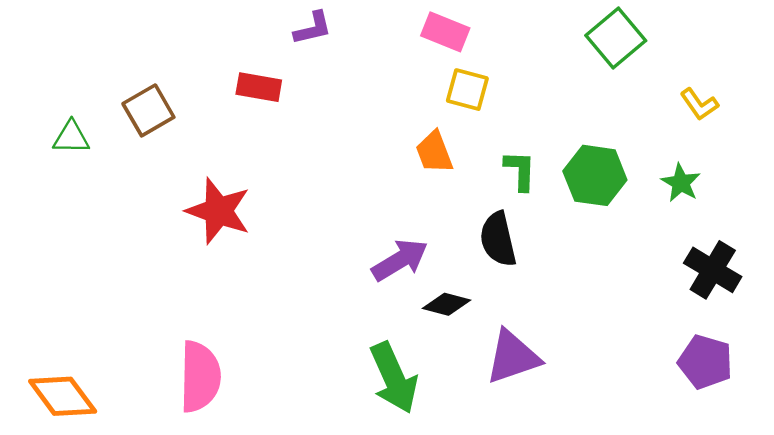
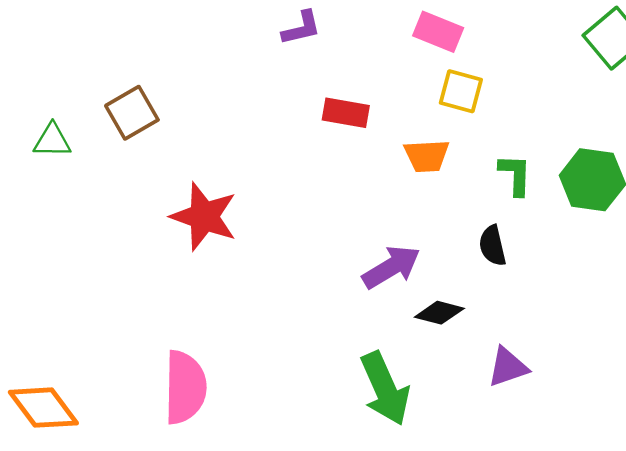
red rectangle: (259, 87) -> (346, 113), moved
orange trapezoid: (434, 152) -> (427, 156), turned -72
black semicircle: (498, 239) -> (492, 246), size x0.7
purple triangle: (513, 357) -> (508, 367), size x0.7

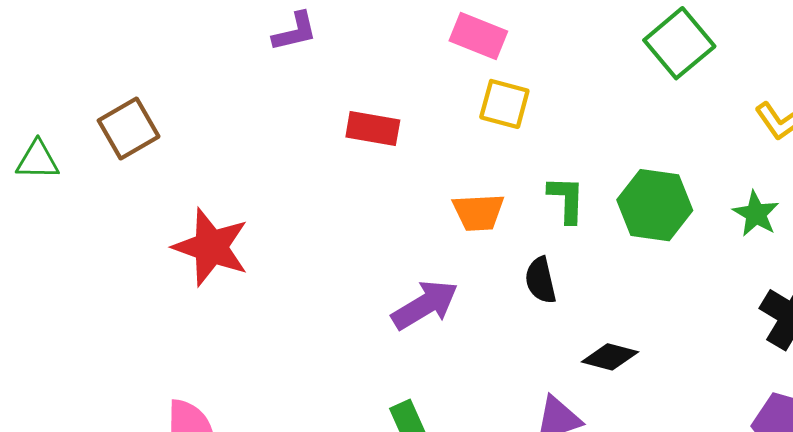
purple L-shape: (301, 28) -> (295, 32), moved
orange trapezoid: (427, 156) -> (478, 212), moved
black diamond: (439, 313) -> (610, 357), moved

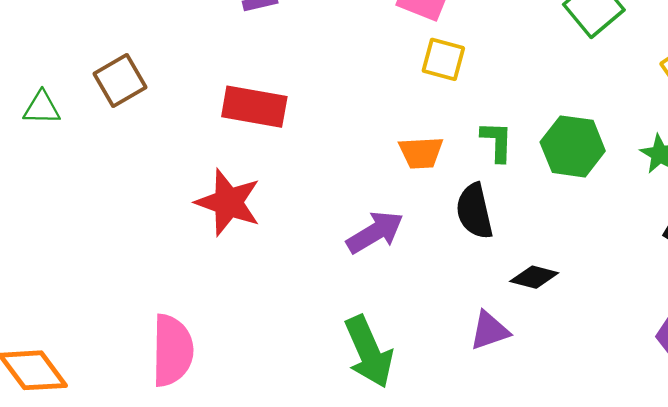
red rectangle: (373, 129) -> (254, 107), moved, size x1.4
red star: (211, 247) -> (228, 202), moved
black semicircle: (541, 280) -> (474, 211), size x1.4

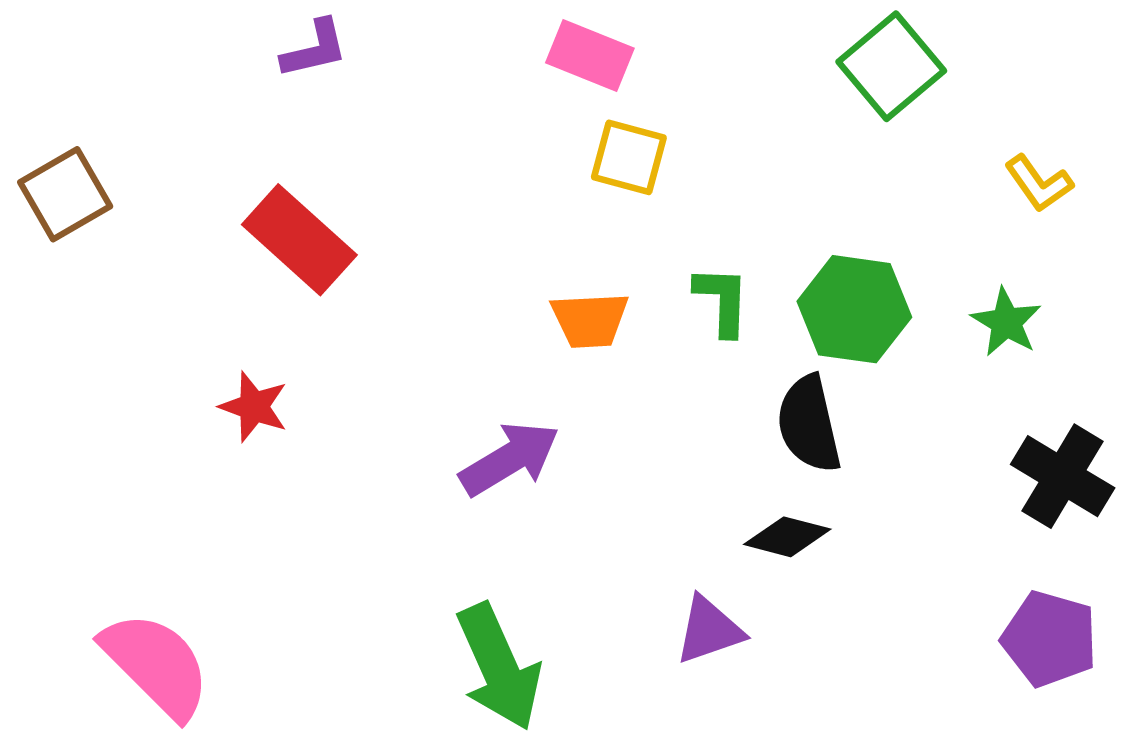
red rectangle: (254, 107) -> (299, 240), turned 32
red star: (228, 202) -> (254, 407), size x0.6
black semicircle: (474, 211) -> (809, 424), moved
pink semicircle: (172, 350) -> (156, 665), turned -46

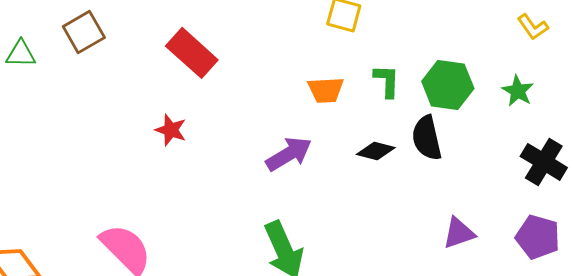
black diamond: (787, 537) -> (376, 151), moved
purple triangle: (709, 630) -> (459, 233), moved

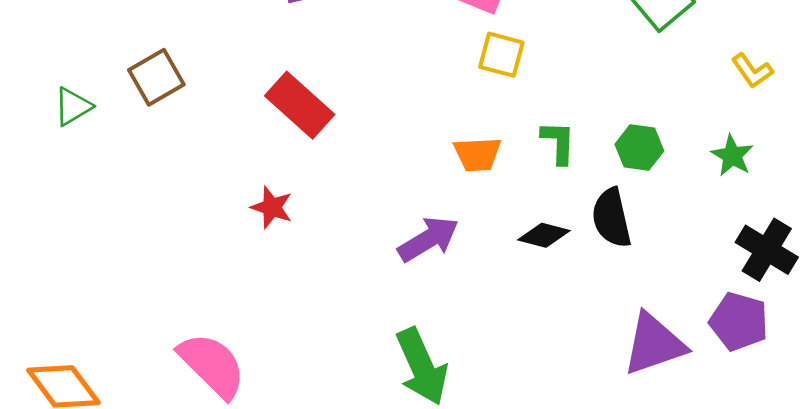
green triangle: (21, 54) -> (73, 106), turned -32
green hexagon: (448, 85) -> (639, 148), size x0.7
purple triangle: (459, 233) -> (654, 344), size x1.5
purple pentagon: (538, 237) -> (739, 321), moved

